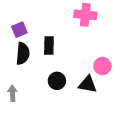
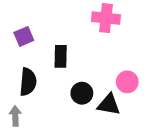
black semicircle: (23, 53) -> (28, 82), moved
black circle: (57, 81) -> (82, 93), moved

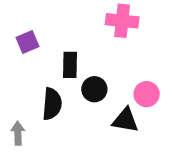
black semicircle: (28, 82) -> (52, 104), moved
black circle: (82, 93) -> (94, 89), moved

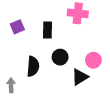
black rectangle: (70, 65) -> (48, 30), moved
black triangle: (125, 120) -> (80, 77), turned -42

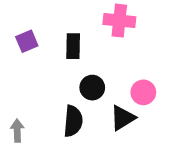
black semicircle: (33, 66) -> (73, 121), moved

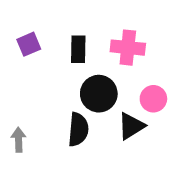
pink cross: (119, 21) -> (128, 48), moved
black circle: (92, 88) -> (99, 94), size x1.4

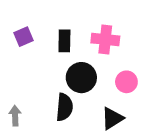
black triangle: (131, 126) -> (112, 118), moved

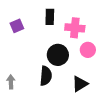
black rectangle: (64, 41) -> (50, 17), moved
pink circle: (126, 82) -> (88, 50), moved

